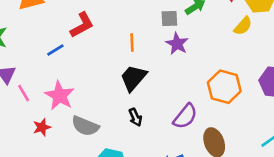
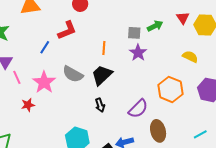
yellow semicircle: (243, 26) -> (190, 57), moved, turned -112
blue line: (55, 50) -> (45, 47), turned -32
gray semicircle: (85, 126) -> (73, 74), moved

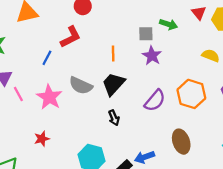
green arrow: (155, 26) -> (169, 24), turned 49
red star: (28, 105) -> (42, 139), moved
purple semicircle: (138, 109) -> (155, 101), moved

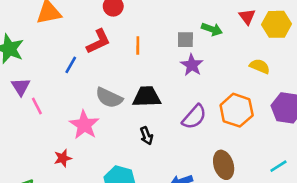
orange line: (113, 53) -> (138, 45), moved
black trapezoid: (113, 84) -> (147, 97), turned 45
pink star: (49, 97) -> (84, 125), moved

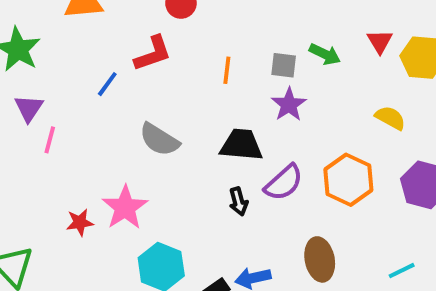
orange line: (138, 45) -> (227, 70), moved
black trapezoid: (147, 97) -> (241, 145), moved
pink line: (37, 106) -> (50, 140), turned 36
pink star: (84, 125) -> (125, 208), moved
black arrow: (147, 136) -> (238, 201), moved

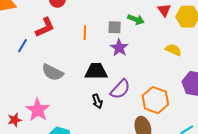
orange hexagon: (348, 180) -> (155, 100), moved

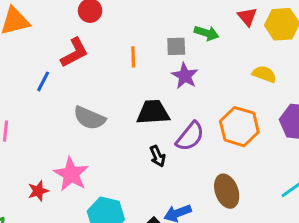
orange hexagon: (155, 100) -> (239, 127), moved

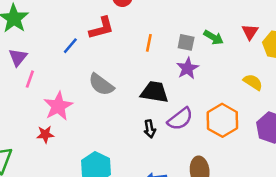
pink star: (71, 174) -> (58, 106), moved

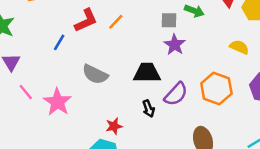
orange line: (149, 43) -> (116, 22), moved, turned 42
pink line: (30, 79) -> (26, 92), moved, turned -49
red star: (45, 134) -> (114, 126), moved

